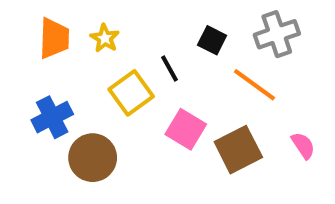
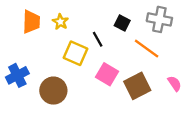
gray cross: (277, 34) -> (159, 19), turned 30
yellow square: (131, 93) -> (76, 53), turned -30
blue cross: (52, 117) -> (17, 75), moved

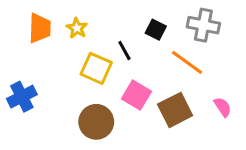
brown circle: (53, 91) -> (96, 122), moved

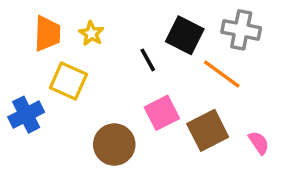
black square: (156, 30) -> (185, 35), size x1.5
yellow square: (96, 68) -> (68, 81), moved
pink square: (136, 95) -> (162, 113), turned 32
pink semicircle: (223, 107) -> (259, 143), moved

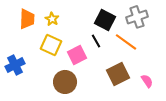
gray cross: (241, 30) -> (137, 17), turned -30
black line: (148, 60) -> (96, 41), moved
yellow square: (68, 81) -> (51, 45), moved
pink square: (162, 113) -> (77, 55), moved

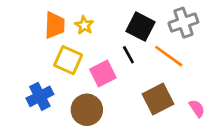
orange trapezoid: (27, 19) -> (55, 25), moved
yellow star: (52, 19) -> (84, 25), moved
blue cross: (15, 65) -> (40, 96), moved

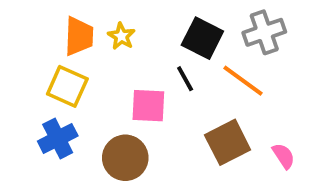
yellow square: (68, 60) -> (67, 86), moved
pink square: (103, 74) -> (148, 106), turned 30

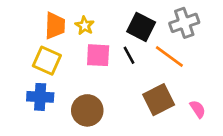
pink square: (148, 106) -> (98, 55), moved
blue cross: (58, 138) -> (40, 97), turned 30

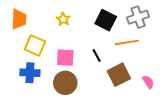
orange trapezoid: (55, 26) -> (19, 19), moved
pink square: (98, 55) -> (65, 58), moved
black line: (129, 55) -> (97, 56), moved
orange line: (169, 57) -> (127, 42), turned -45

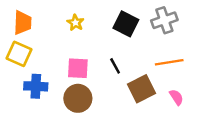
orange line: (127, 42) -> (169, 62), moved
yellow square: (35, 45) -> (19, 54), moved

